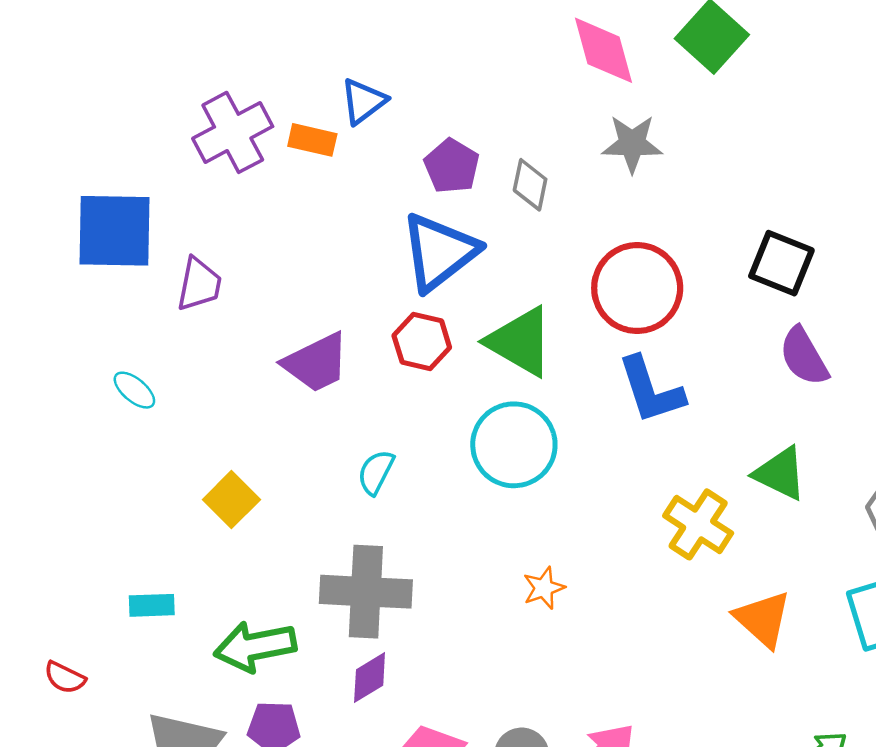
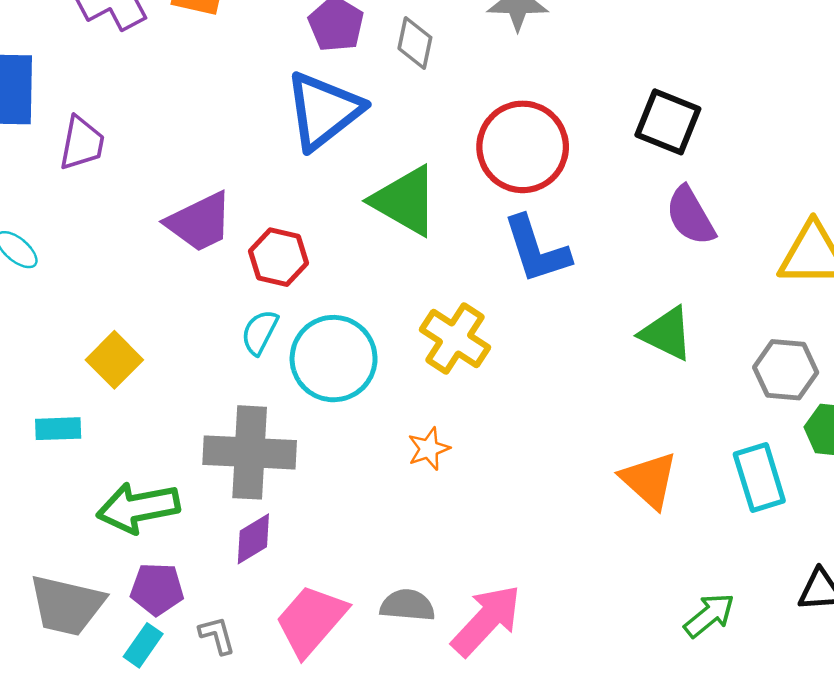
red hexagon: (422, 342) -> (278, 257), moved
cyan circle: (514, 445) -> (334, 359), moved
yellow cross: (698, 524) -> (455, 339), moved
cyan rectangle: (152, 605) -> (58, 429), moved

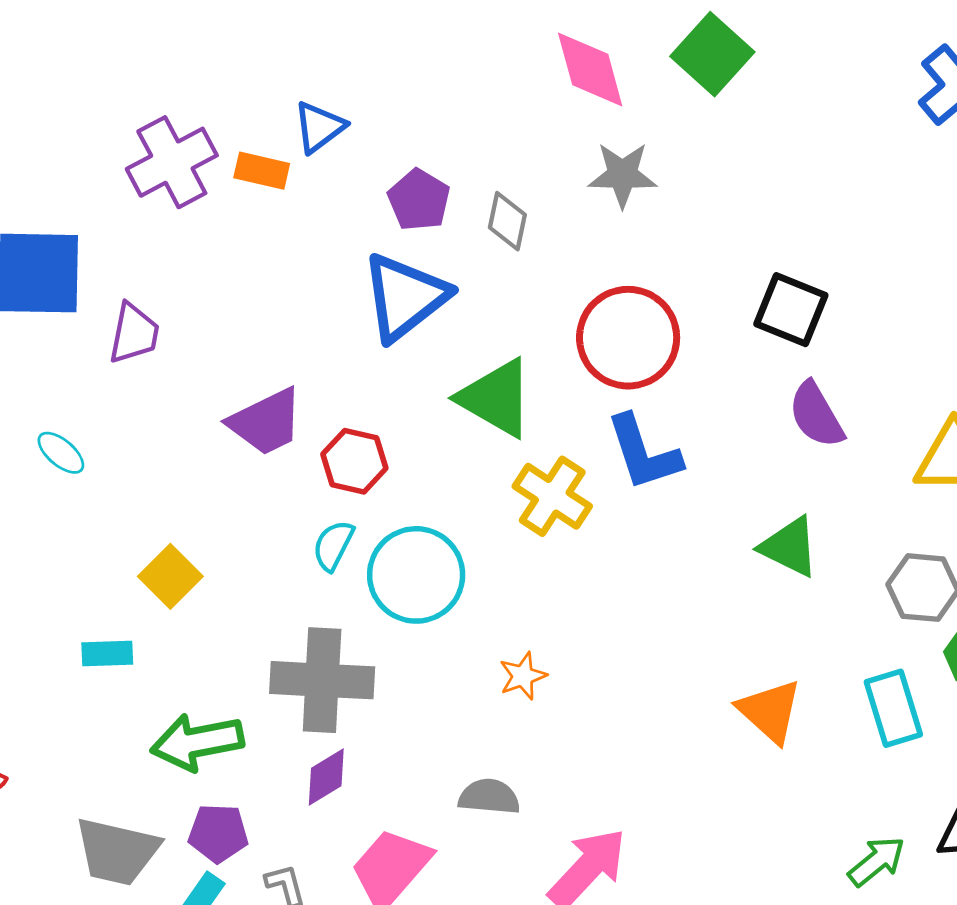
yellow cross: (455, 339) -> (552, 496), moved
gray semicircle: (407, 605) -> (489, 797), moved
green arrow: (709, 615) -> (877, 861), moved

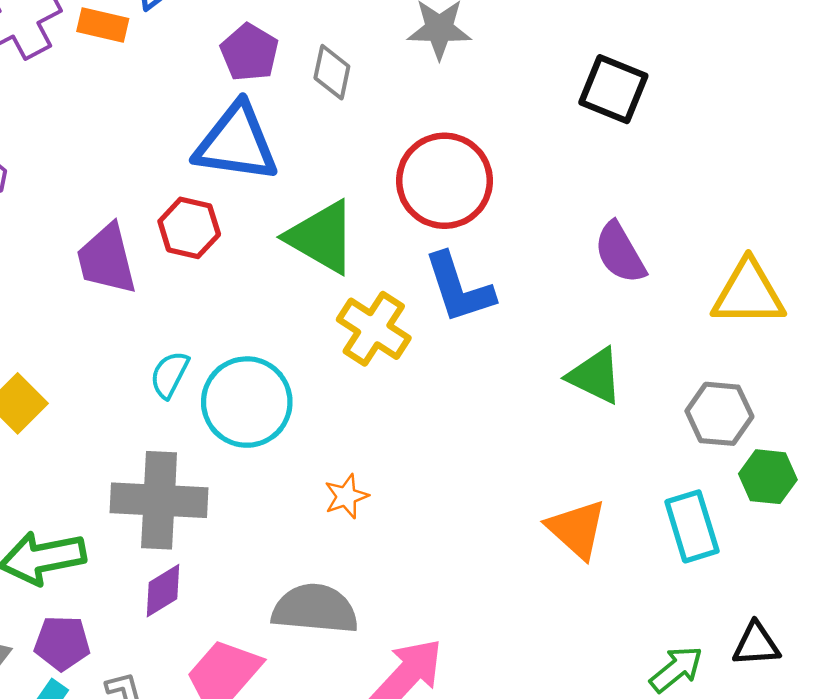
blue triangle: (405, 297) -> (236, 143), turned 46
black square: (791, 310) -> (613, 89), moved
purple trapezoid: (266, 422) -> (107, 259), turned 102
red hexagon: (354, 461) -> (189, 228), moved
gray semicircle: (489, 797) -> (315, 609), size x1.5

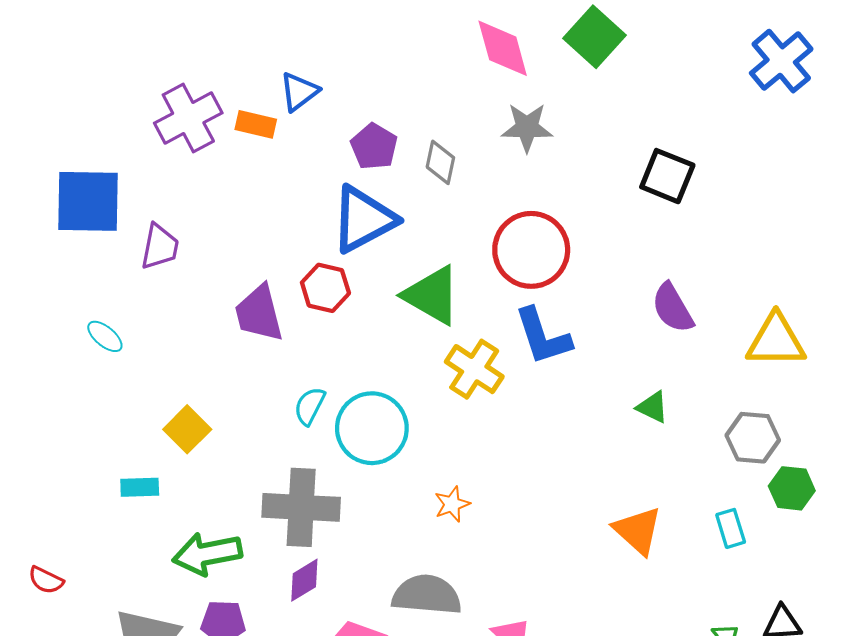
blue triangle: (236, 143) -> (363, 219), turned -36
green triangle: (595, 376) -> (653, 407), size x0.7
cyan rectangle: (692, 526) -> (731, 528), size x0.7

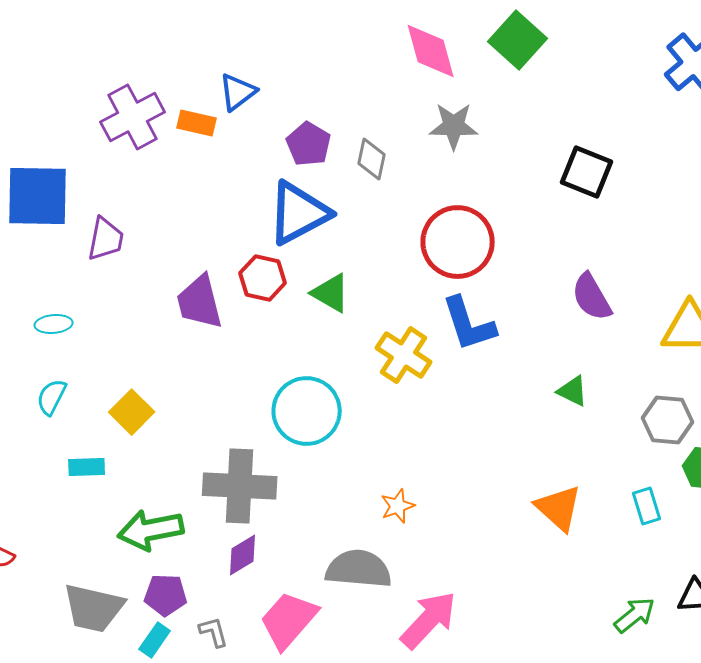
green triangle: (432, 295) -> (331, 293), moved, size x0.7
cyan ellipse: (105, 336) -> (54, 324), turned -45
cyan semicircle: (310, 406) -> (52, 397), moved
orange star: (452, 504) -> (398, 506), moved

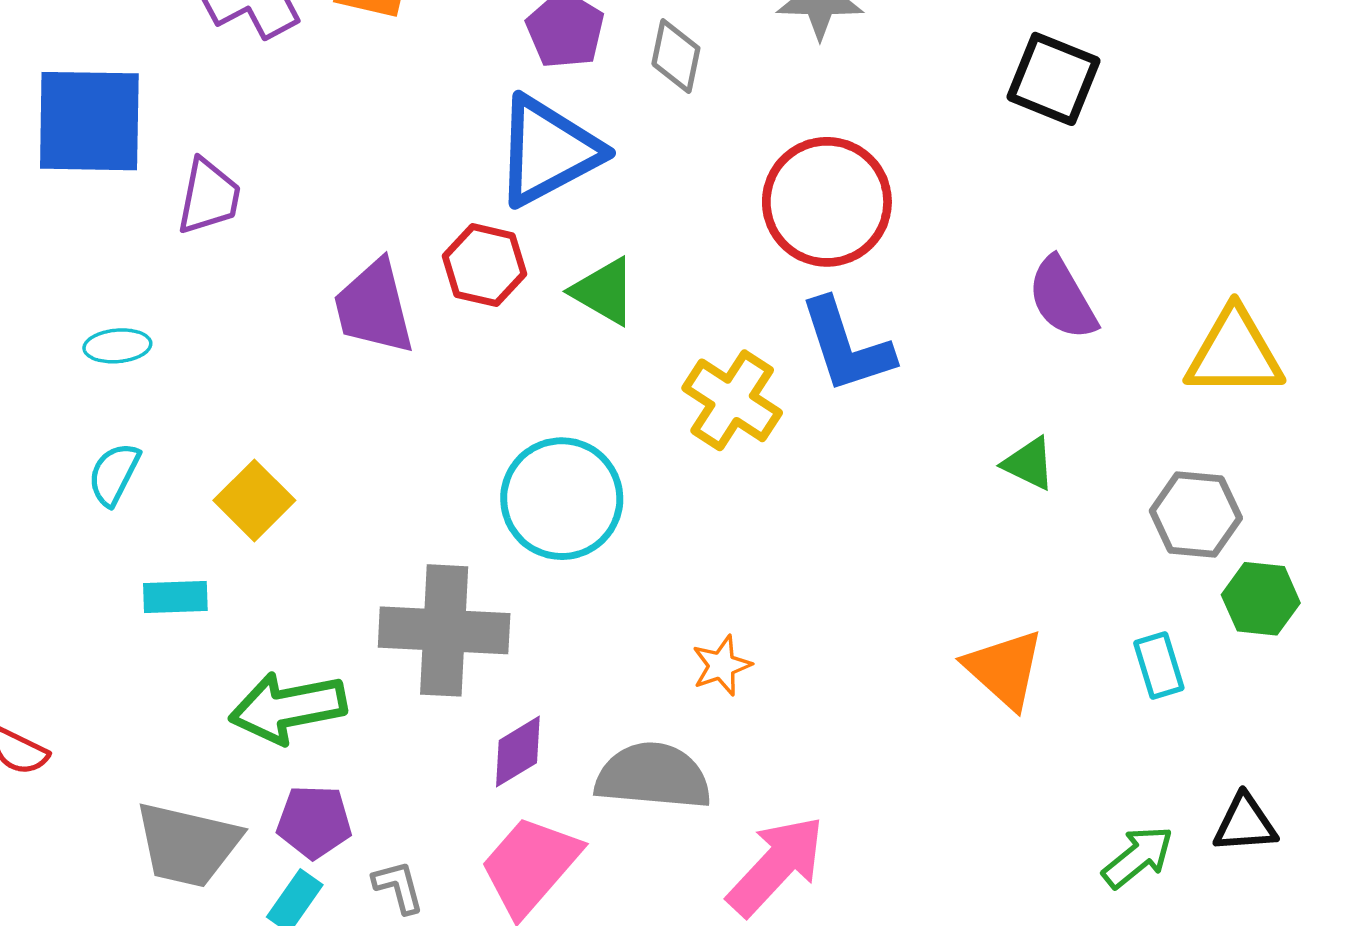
purple diamond: (243, 555) -> (518, 752), moved

